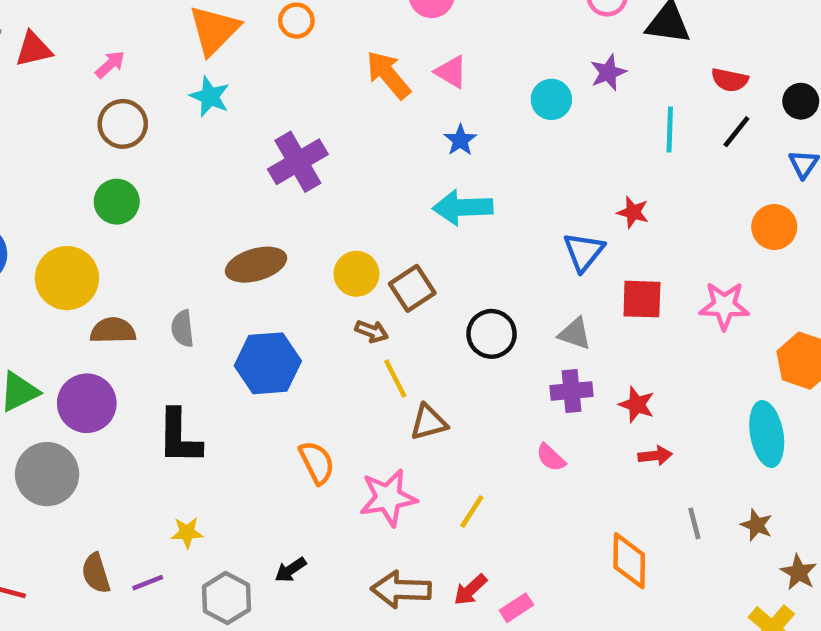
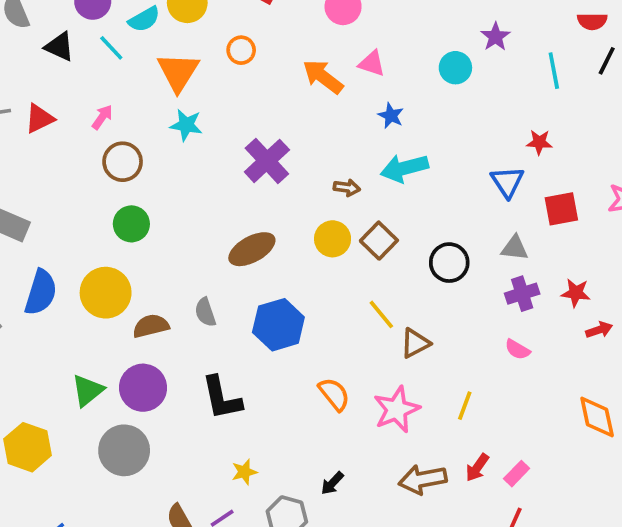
brown arrow: (372, 331) -> (347, 188), moved

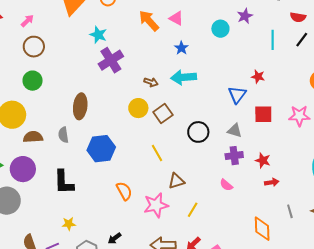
cyan star: (186, 125) -> (98, 35), moved
brown ellipse: (252, 249) -> (80, 106), moved, turned -65
brown triangle: (415, 343) -> (176, 181), moved

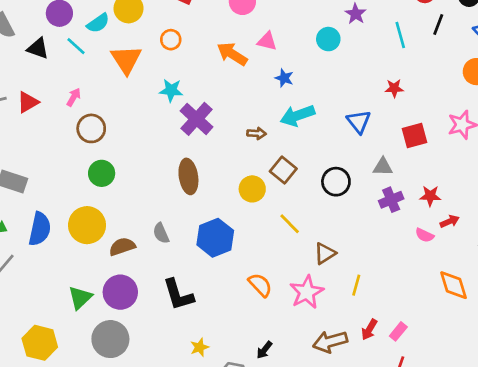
blue triangle: (237, 95) -> (359, 122), moved
brown ellipse: (80, 106) -> (188, 176), moved
yellow circle: (138, 108) -> (252, 189), moved
pink semicircle: (226, 185) -> (425, 235), moved

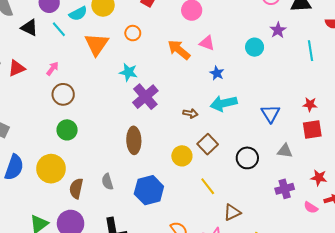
red star: (394, 88) -> (310, 104), moved
purple cross: (391, 200) -> (285, 189), moved
brown semicircle: (122, 247) -> (76, 188), turned -66

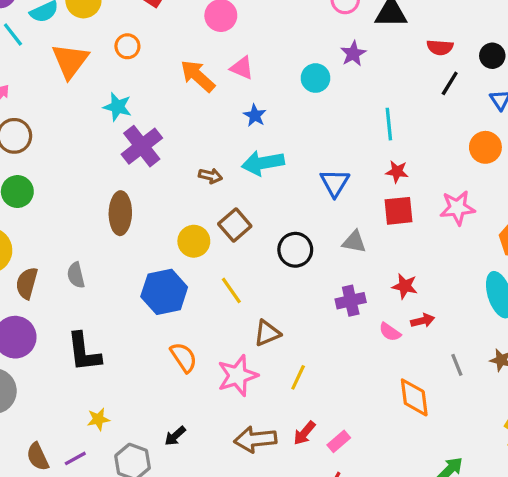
cyan line: (311, 51) -> (389, 124), moved
blue hexagon: (149, 190) -> (164, 292), moved

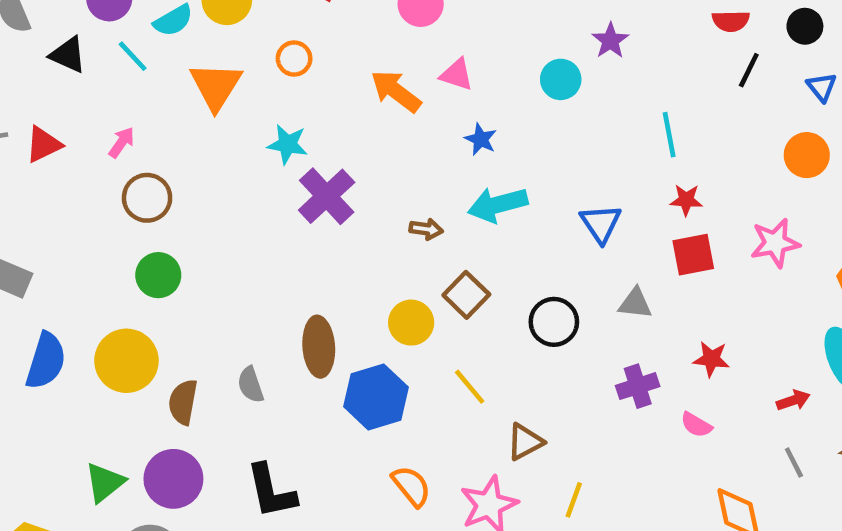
brown ellipse: (120, 213) -> (319, 347), moved
red arrow: (423, 321) -> (793, 400), moved

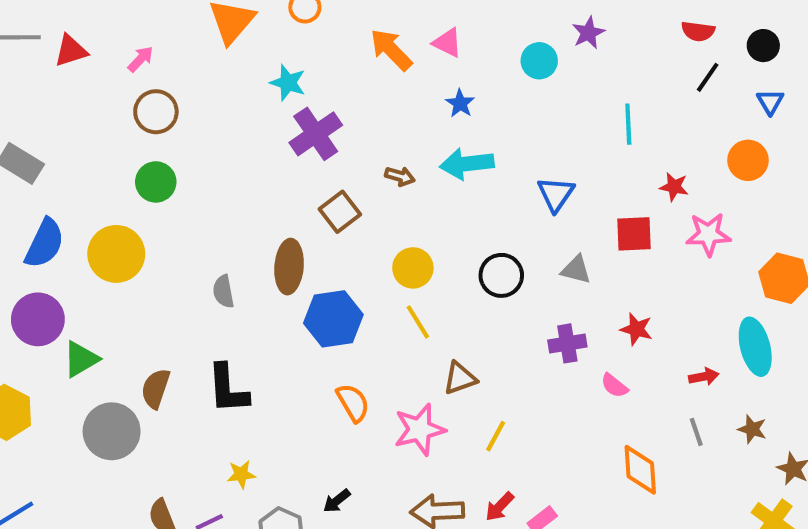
red star: (686, 200) -> (674, 187), moved
brown square: (466, 295) -> (340, 212), moved
yellow circle: (411, 323) -> (413, 268), moved
brown semicircle: (183, 402) -> (156, 389), moved
purple circle: (173, 479) -> (38, 319), moved

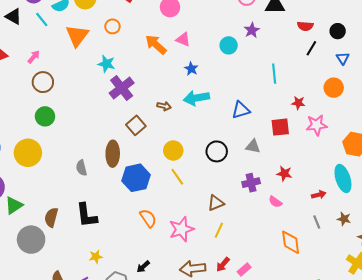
blue triangle: (556, 194) -> (241, 110), turned 42
brown triangle: (460, 378) -> (216, 203), moved

